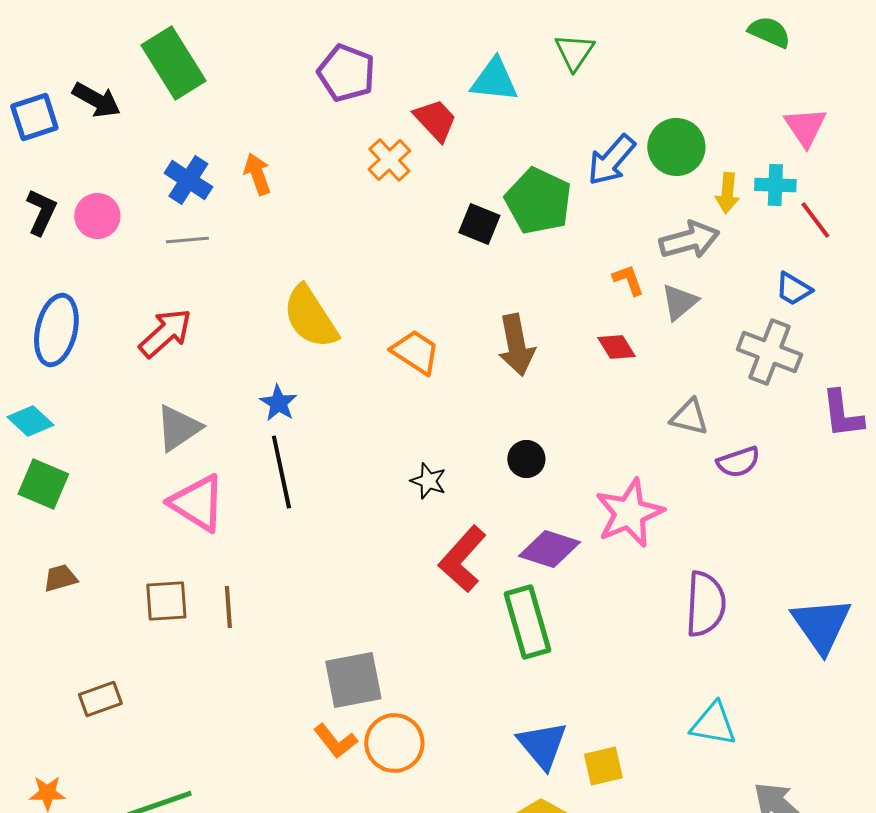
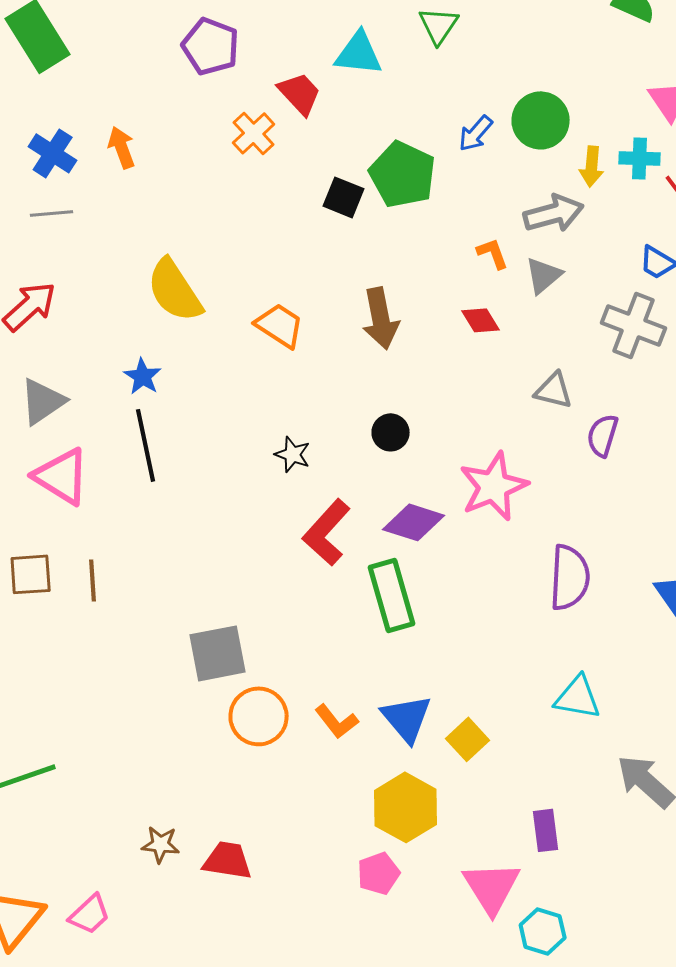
blue arrow: (611, 160) -> (476, 133), size x0.7
purple semicircle: (738, 462) -> (603, 435), turned 126
orange L-shape: (335, 741) -> (337, 721), moved
yellow square: (603, 766) -> (468, 739), turned -30

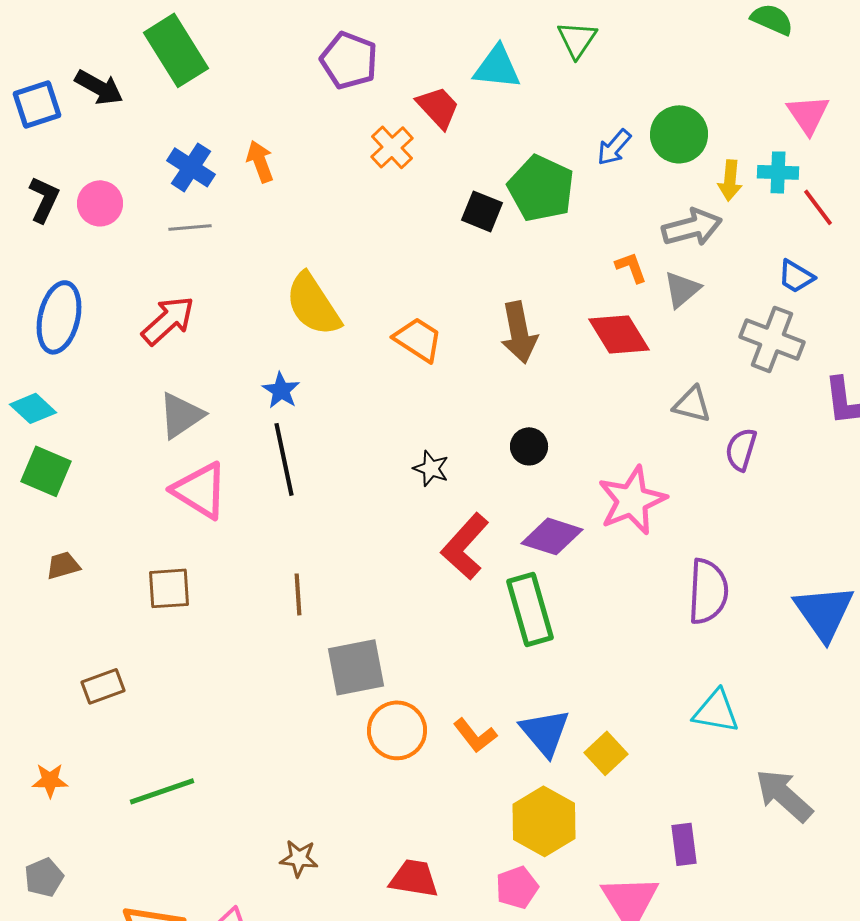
red diamond: (481, 320) -> (619, 334), size x1.6
brown line: (93, 580) -> (298, 594), moved
red trapezoid: (228, 860) -> (414, 878), moved

